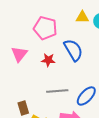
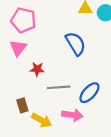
pink pentagon: (45, 28) -> (23, 20), moved
red star: (48, 60) -> (37, 69), moved

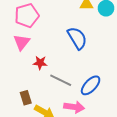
pink pentagon: (23, 20) -> (27, 15), turned -30
gray line: (59, 87) -> (61, 80), turned 30

